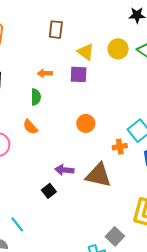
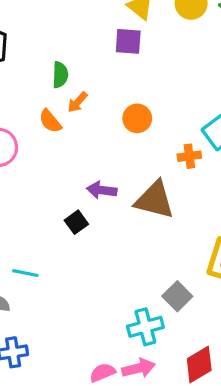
orange arrow: (45, 73) -> (78, 102), moved, turned -48
cyan line: (17, 224) -> (25, 273), turned -42

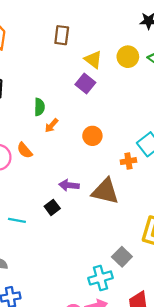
purple square: (128, 41) -> (85, 83), turned 36
orange semicircle: (50, 121) -> (25, 150), moved
cyan line: (25, 273) -> (17, 220), moved

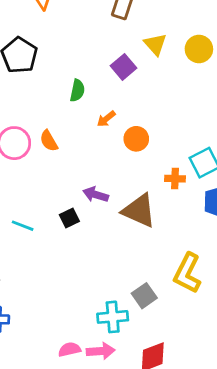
purple square: (85, 83) -> (123, 67), moved
orange arrow: (52, 125) -> (106, 119), moved

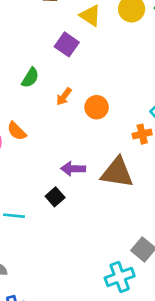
green semicircle: (77, 90) -> (30, 78), turned 35

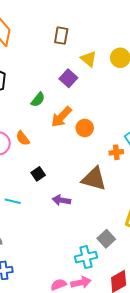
orange arrow: (64, 96) -> (61, 117), size x1.6
purple arrow: (73, 169) -> (61, 200), moved
black square: (55, 197) -> (38, 174), moved

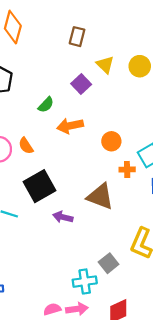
orange arrow: (61, 117) -> (70, 126), turned 30
orange circle: (85, 128) -> (111, 141), moved
black square: (38, 174) -> (40, 186), size x2.0

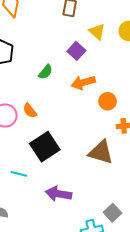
orange arrow: (70, 126) -> (83, 83), moved
purple arrow: (63, 217) -> (59, 194), moved, size x1.4

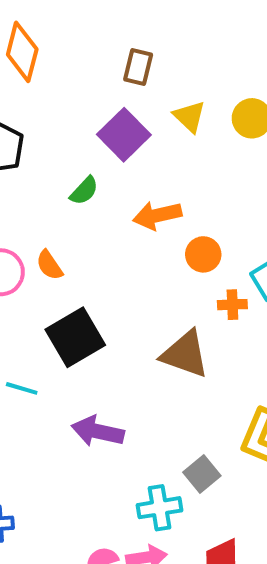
purple square: (76, 51) -> (124, 135), moved, size x1.4

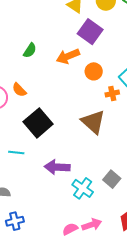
purple square: (124, 135) -> (90, 32), moved
brown triangle: (185, 354) -> (93, 122), turned 32
cyan cross: (160, 508) -> (83, 188), moved, turned -35

